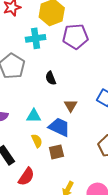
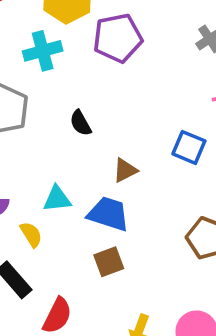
brown triangle: (71, 106) -> (125, 170), turned 40
yellow semicircle: (37, 141) -> (31, 234), moved

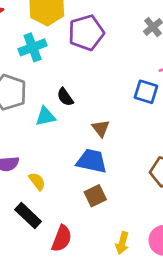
blue square: (189, 147) -> (146, 92), moved
brown triangle: (125, 170) -> (101, 128), turned -36
cyan triangle: (57, 199) -> (45, 116), moved

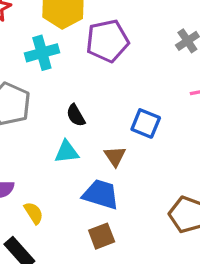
blue square: (146, 92) -> (146, 123), moved
cyan triangle: (45, 116) -> (67, 152), moved

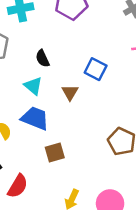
cyan triangle: (67, 152) -> (33, 86), turned 42
blue trapezoid: (101, 194) -> (35, 118), moved

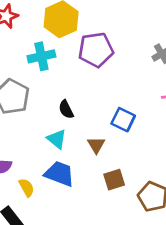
brown square: (55, 153) -> (114, 180), moved

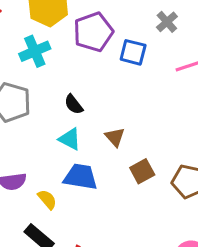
blue square: (123, 120) -> (133, 52), moved

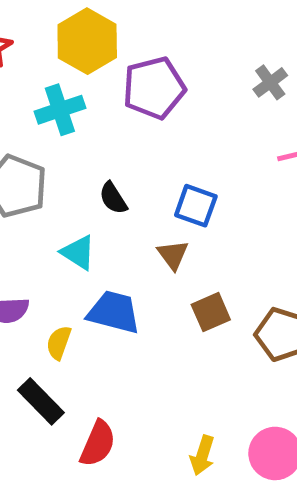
blue square: (133, 52) -> (196, 206), moved
cyan triangle: (70, 139) -> (78, 252), moved
yellow semicircle: (47, 199) -> (59, 343), turned -125

